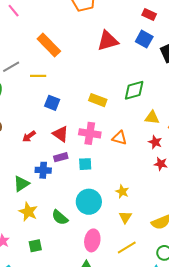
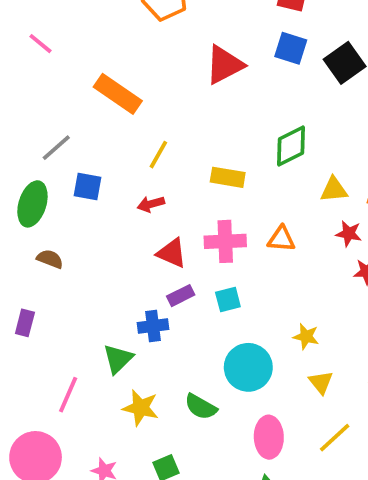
yellow line: (38, 76) -> (158, 155), moved, turned -49
blue square: (52, 103) -> (87, 186), moved
red arrow: (29, 136) -> (151, 204), moved, turned 32

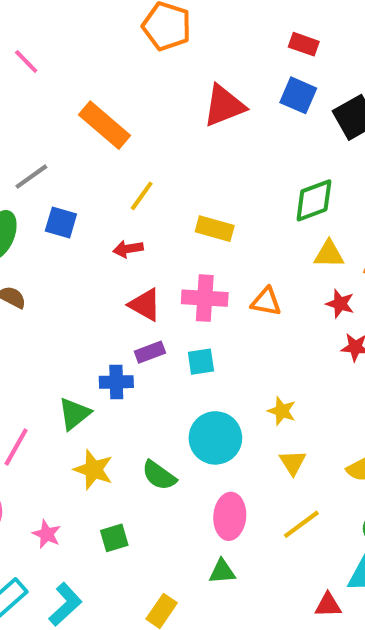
green diamond: (291, 146) -> (314, 200), moved

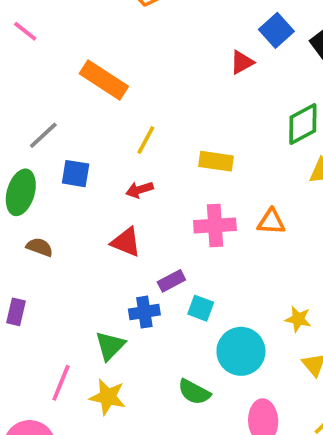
blue square: (298, 95) -> (276, 30), turned 32
red triangle: (224, 106) -> (242, 62), moved, size x0.6
red triangle: (145, 305) -> (126, 242), moved
cyan square: (201, 362) -> (201, 308), moved, turned 36
yellow star: (93, 470) -> (108, 397), moved

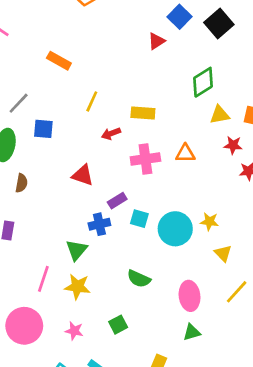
orange rectangle: (104, 80) -> (59, 61), size x0.7
red arrow: (140, 190) -> (111, 134), moved
brown semicircle: (40, 247) -> (21, 183), turned 84
cyan circle: (241, 351) -> (175, 229), moved

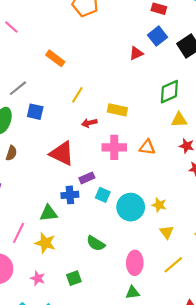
red triangle: (83, 175) -> (62, 154), size x1.4
green triangle: (77, 250) -> (49, 213), turned 36

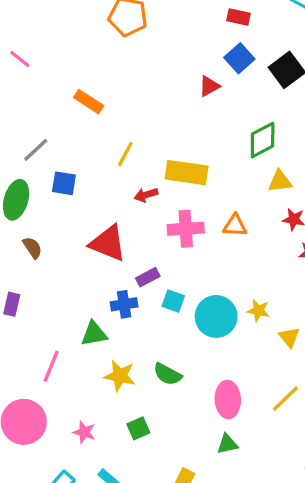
yellow rectangle: (117, 110) -> (187, 173), size x1.4
brown semicircle: (11, 153) -> (32, 248), turned -48
yellow triangle: (167, 232) -> (289, 337), moved
yellow star: (45, 243) -> (120, 376), moved

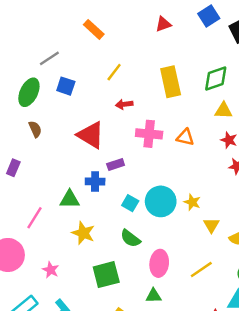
red triangle: (209, 86) -> (163, 24), moved
yellow rectangle: (187, 173) -> (171, 82), moved, turned 60
cyan square: (173, 301) -> (130, 203), moved
green semicircle: (167, 374) -> (130, 238), moved
green square: (138, 428) -> (106, 275), moved, size x1.6

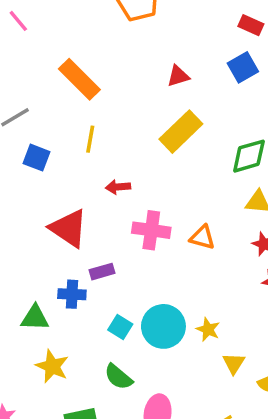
orange rectangle: (94, 29) -> (79, 79), size x1.4
yellow line: (114, 72) -> (90, 139), moved, turned -30
yellow rectangle: (171, 82) -> (181, 132), moved, turned 56

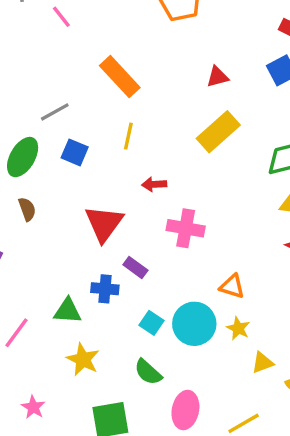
red triangle: (69, 228) -> (104, 223), turned 30
orange triangle: (202, 237) -> (232, 286), moved
purple rectangle: (102, 272) -> (135, 267), turned 50
yellow triangle: (234, 363) -> (262, 363), turned 35

